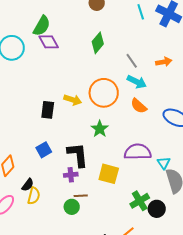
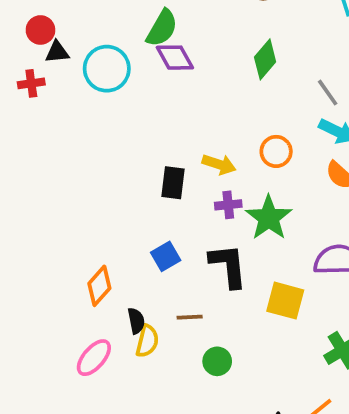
orange circle: (104, 93) -> (276, 151), size x0.6
green star: (100, 129) -> (269, 218), size x1.4
purple cross: (71, 175) -> (228, 205), moved
black semicircle: (28, 185) -> (136, 321), turned -48
brown line: (81, 196) -> (190, 317), moved

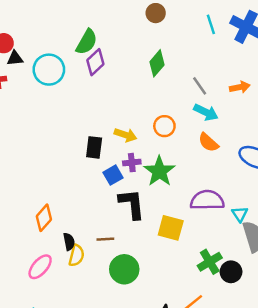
purple diamond: (175, 58) -> (95, 62), turned 76
blue square: (166, 256) -> (113, 175), moved
green circle: (217, 361) -> (124, 269), size x1.5

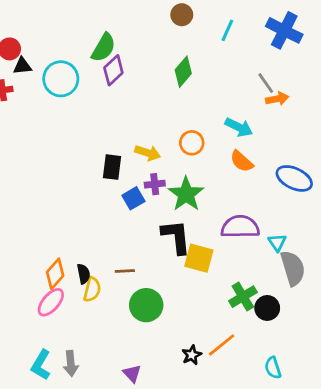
cyan line: (211, 24) -> (227, 30), moved, turned 42
gray line: (200, 86) -> (266, 83), moved
black L-shape: (132, 204) -> (176, 237), moved
orange diamond: (44, 218) -> (55, 274), moved

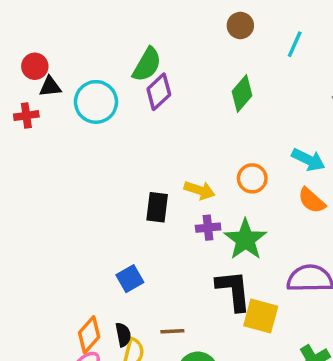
blue square: (133, 198) -> (130, 279), moved

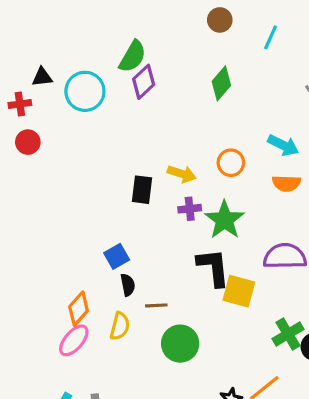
red circle: (35, 66) -> (28, 142), moved
orange semicircle: (312, 200) -> (286, 183), turned -40
black semicircle: (123, 335) -> (128, 285), moved

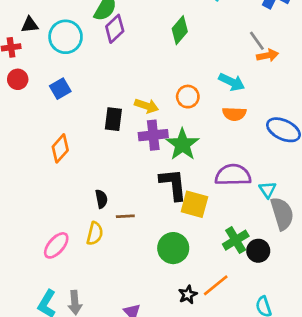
purple cross: (190, 209) -> (153, 135), size x1.5
blue square: (117, 256) -> (60, 89), moved
orange diamond: (79, 309) -> (60, 148), moved
green circle: (180, 344) -> (173, 248), moved

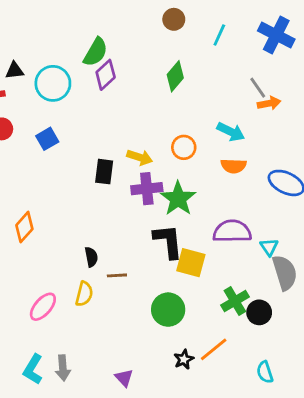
orange diamond: (60, 148) -> (24, 227), moved

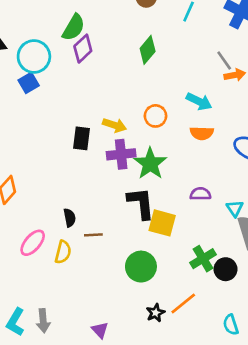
blue square: (47, 139) -> (29, 83), moved
purple semicircle: (232, 231) -> (200, 194), size x0.6
pink ellipse: (43, 307) -> (33, 243), moved

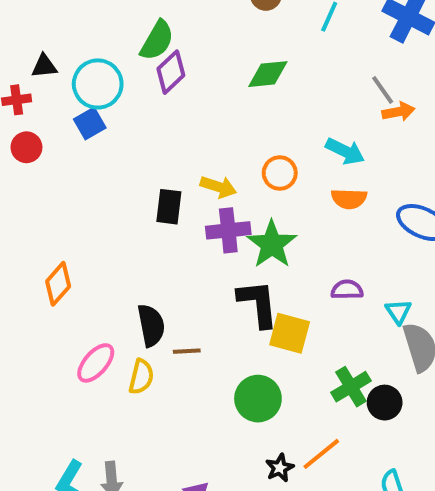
green diamond: (148, 50) -> (268, 74), turned 44
black semicircle: (70, 218) -> (151, 325), size x1.5

